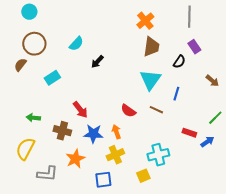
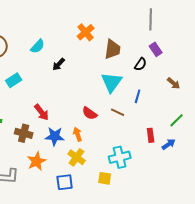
orange cross: (145, 21) -> (86, 32), moved
red rectangle: (189, 133) -> (151, 135), turned 64
yellow cross: (115, 155) -> (77, 157), turned -30
yellow square: (143, 176) -> (105, 178), turned 32

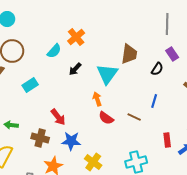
orange cross: (86, 32) -> (76, 37), moved
cyan triangle: (112, 82) -> (107, 74), moved
orange arrow: (78, 134) -> (97, 99), moved

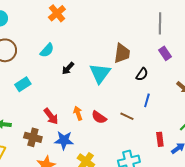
orange cross: (76, 37) -> (57, 13), moved
black semicircle: (157, 69) -> (142, 74), moved
orange arrow: (97, 99) -> (78, 113), moved

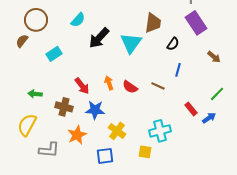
purple rectangle: (165, 53) -> (196, 23), size x1.6
black arrow: (68, 68) -> (99, 38), size x1.6
red rectangle: (160, 139) -> (191, 109), turned -32

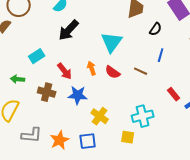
black arrow: (99, 38) -> (69, 30), moved
cyan triangle: (131, 43) -> (112, 42), moved
cyan rectangle: (54, 54) -> (37, 56), moved
orange star: (77, 135) -> (60, 140), moved

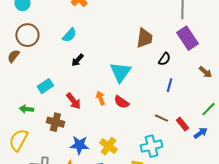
black arrow: (69, 30) -> (77, 60), size x0.6
brown line: (141, 71) -> (161, 118), moved
blue star: (78, 95) -> (79, 145), moved

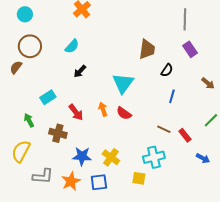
purple rectangle: (187, 38) -> (190, 49), size x0.7
green arrow: (26, 109) -> (29, 120), turned 56
blue arrow: (200, 133) -> (203, 158), moved, turned 64

